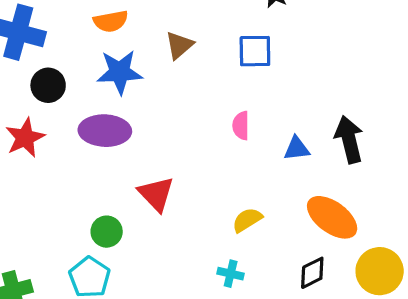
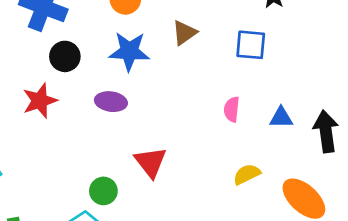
purple ellipse: (105, 131) -> (111, 102), size x0.7
blue triangle: (297, 148) -> (281, 118), moved
yellow semicircle: (247, 220) -> (247, 174), moved

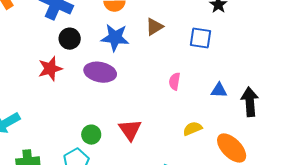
purple ellipse: (111, 102) -> (100, 72), size x1.4
pink semicircle: (232, 109) -> (175, 81), moved
red triangle: (151, 162) -> (130, 130), moved

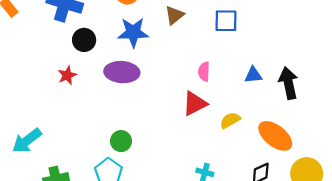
red star: (50, 69) -> (67, 75), size x0.7
red triangle: (130, 130) -> (195, 104), moved, turned 45

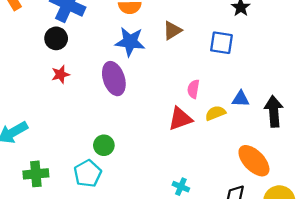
black circle: (84, 40) -> (56, 38), moved
purple ellipse: (122, 72) -> (114, 79), turned 60
yellow semicircle: (230, 120) -> (215, 113), moved

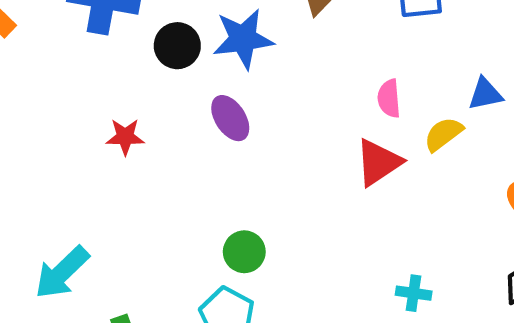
black circle: (56, 38) -> (177, 46), moved
red star: (60, 74) -> (125, 137), turned 30
purple ellipse: (114, 79) -> (230, 118), size x0.7

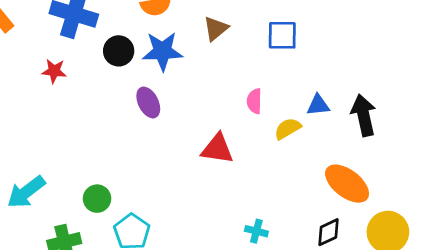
red star: (125, 137) -> (54, 71), moved
red triangle: (378, 162) -> (217, 149), moved, turned 36
green circle: (244, 252) -> (97, 199), moved

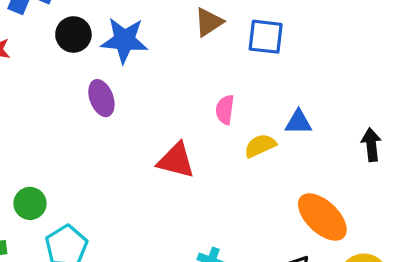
brown triangle: (216, 29) -> (209, 22), moved
black arrow: (364, 115) -> (371, 145), moved, size x0.7

